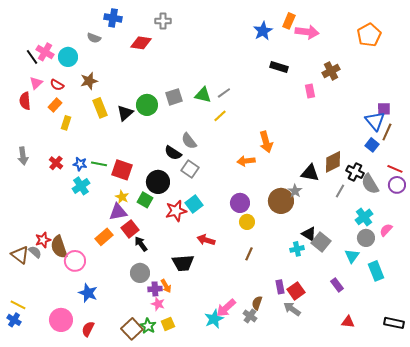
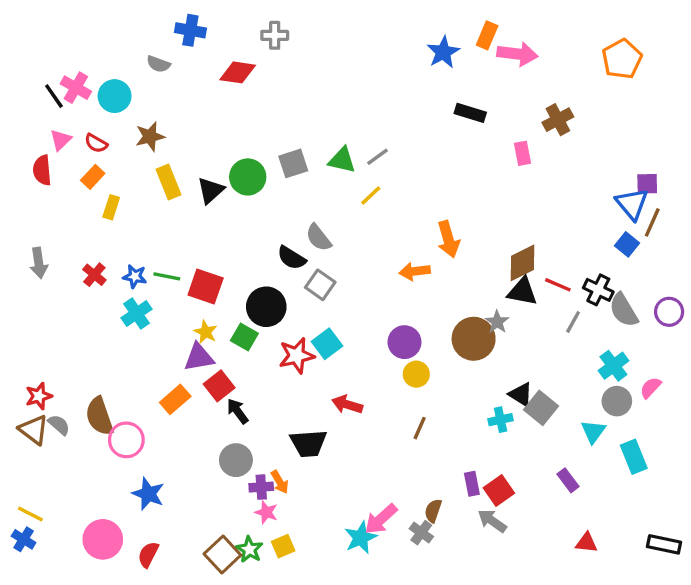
brown diamond: (333, 162) -> (522, 263), moved
red line: (395, 169) -> (558, 285), moved
red star: (43, 240) -> (39, 396), moved

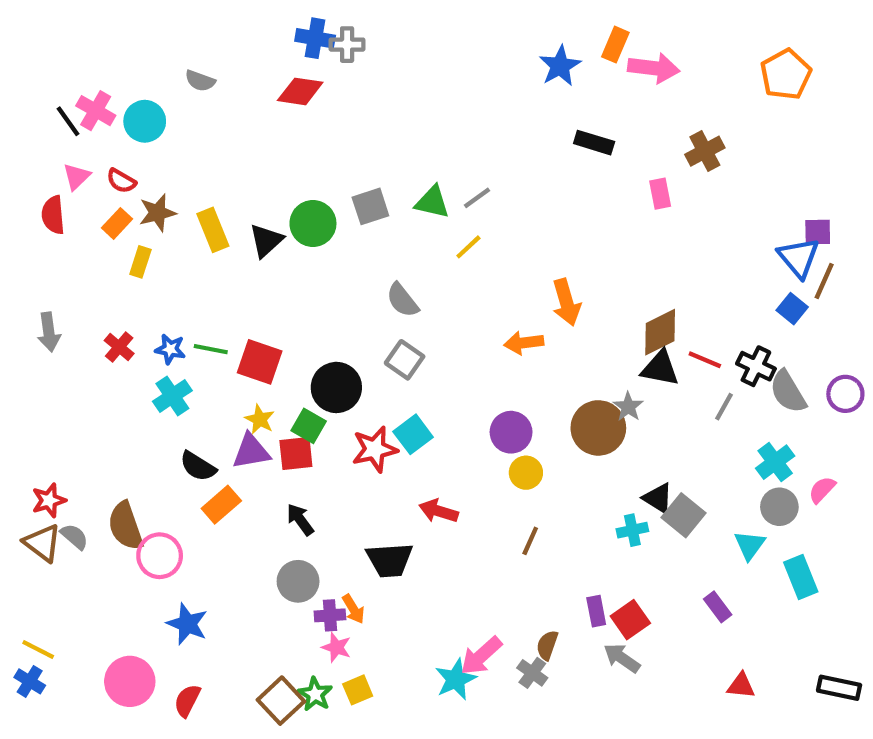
blue cross: (190, 30) -> (315, 38), moved
brown star: (150, 136) -> (157, 213), moved
black semicircle: (292, 258) -> (198, 466), moved
red square: (219, 386) -> (296, 454), moved, turned 32

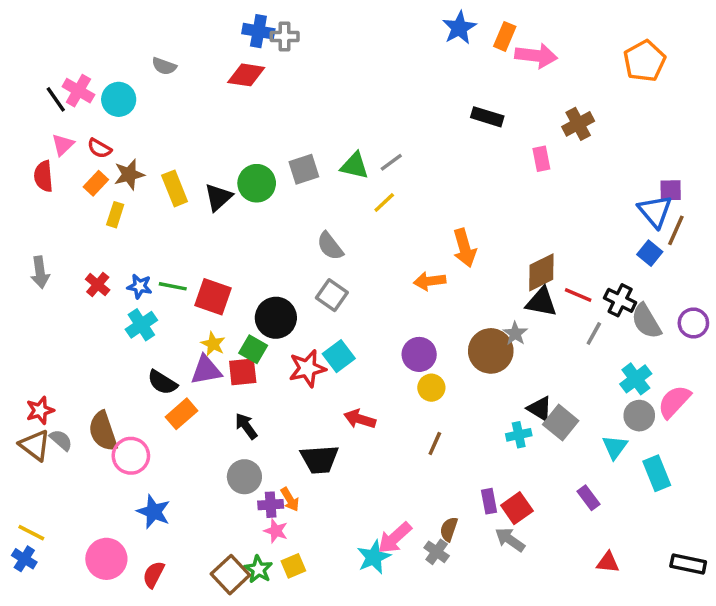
blue star: (560, 66) -> (459, 28), moved
pink semicircle: (822, 490) -> (674, 402), size x1.5

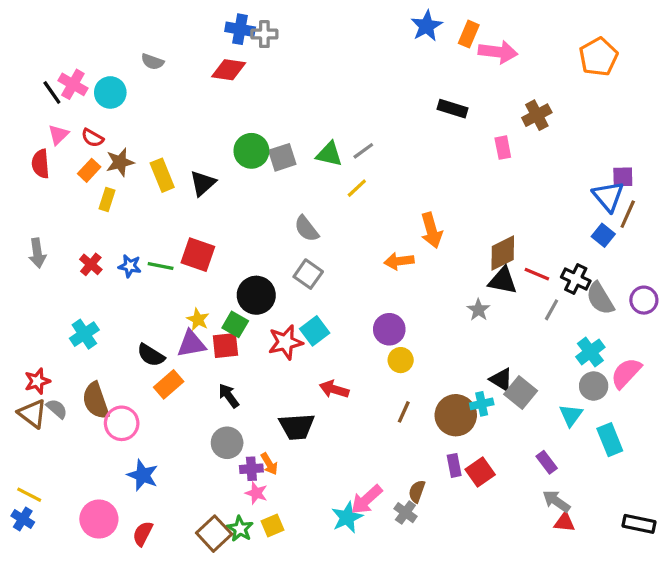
green circle: (257, 183) -> (251, 151), moved
red square: (213, 297) -> (198, 255), moved
cyan cross: (141, 325) -> (84, 334), moved
brown circle: (491, 351) -> (456, 415), moved
gray arrow: (510, 540) -> (556, 501), moved

